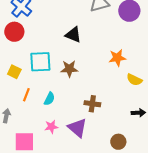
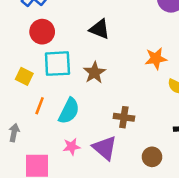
red circle: (14, 32) -> (42, 32), moved
brown star: (69, 69) -> (95, 73), turned -30
cyan semicircle: (49, 99) -> (69, 111), size x1.5
brown circle: (118, 142) -> (152, 157), moved

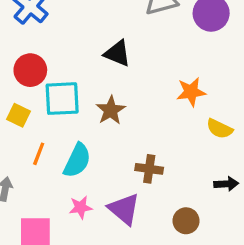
red circle: (42, 32) -> (30, 70), moved

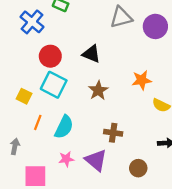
red circle: (30, 70) -> (50, 56), moved
cyan square: (62, 99) -> (54, 85), turned 30
brown star: (111, 110) -> (98, 90), moved

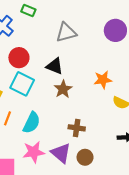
gray triangle: (121, 17) -> (66, 33), moved
black triangle: (91, 54) -> (55, 66), moved
pink star: (66, 159) -> (34, 152), size x1.5
brown circle: (138, 168) -> (85, 157), moved

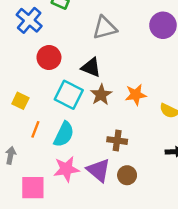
orange star: (103, 80) -> (136, 95), moved
cyan square: (22, 84) -> (69, 95), moved

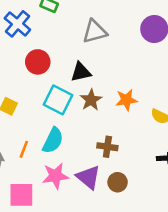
black triangle: (91, 67) -> (81, 72), turned -35
orange line: (35, 129) -> (24, 149), moved

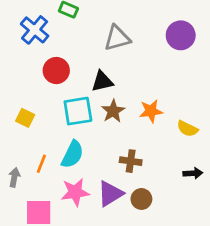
cyan square: (58, 100) -> (78, 111), turned -36
purple triangle: (88, 177) -> (110, 194), turned 48

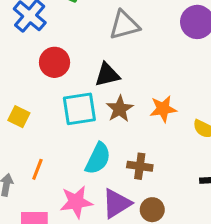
cyan semicircle: (72, 154) -> (98, 158), moved

